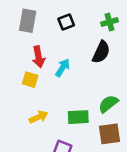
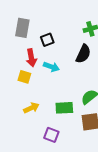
black square: (66, 22) -> (47, 40), moved
cyan arrow: (63, 68) -> (51, 67), turned 77

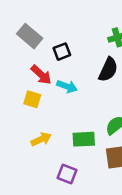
gray rectangle: (22, 28) -> (30, 36), turned -60
red arrow: (31, 58) -> (41, 75), turned -36

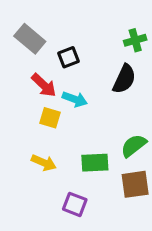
yellow square: (32, 99) -> (50, 118), moved
yellow arrow: (41, 139) -> (44, 163), turned 48

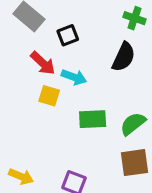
green cross: (135, 40) -> (135, 18), turned 35
yellow arrow: (44, 163) -> (21, 177), moved
green rectangle: (95, 163) -> (93, 119), moved

